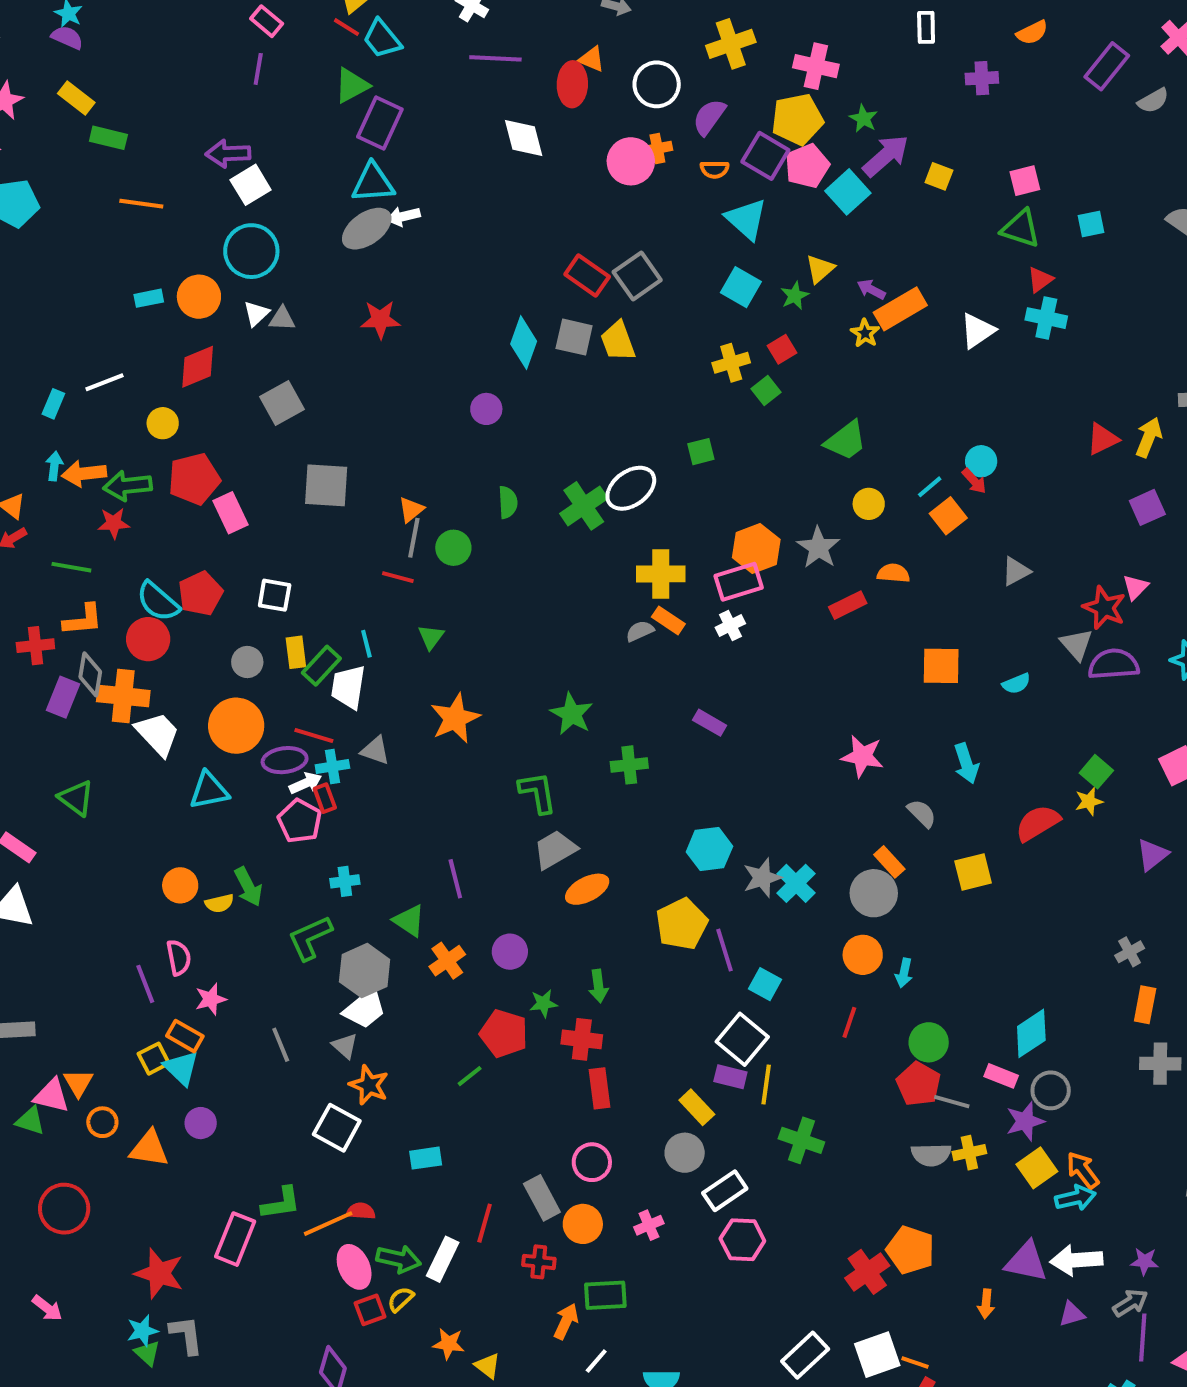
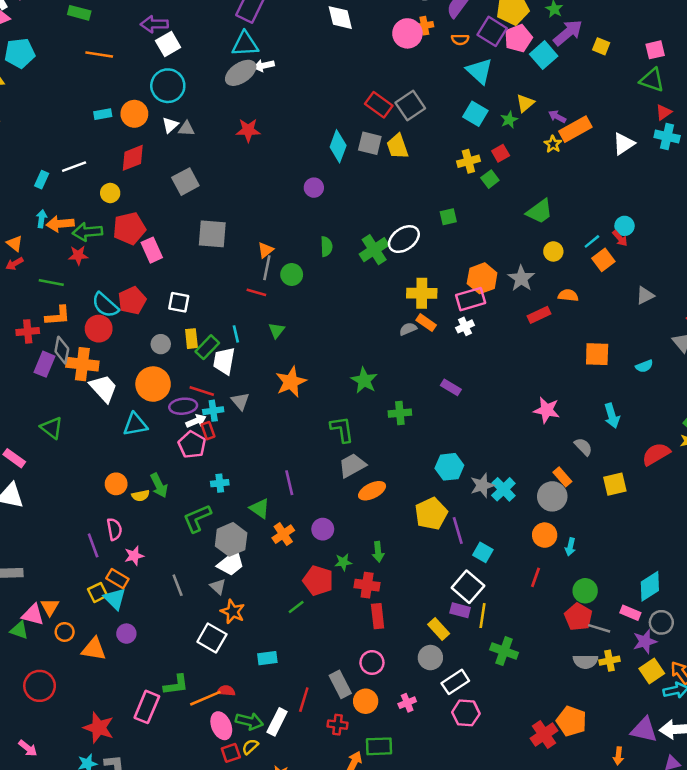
gray triangle: (375, 750) -> (240, 401), turned 30

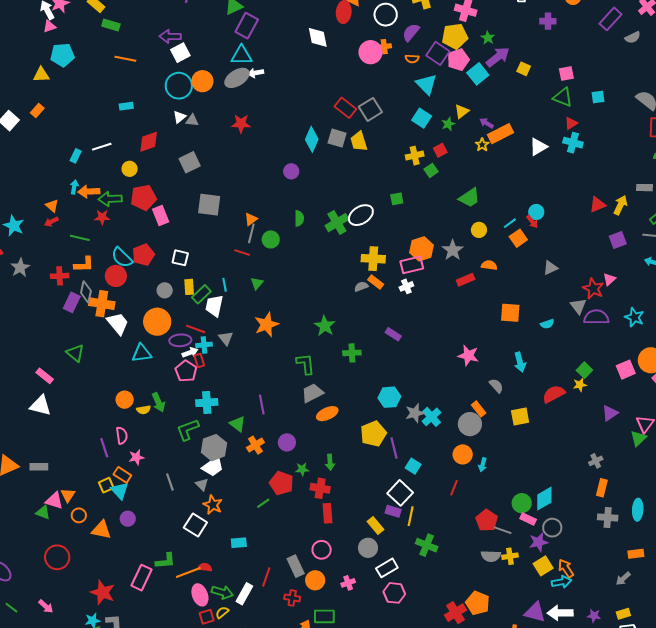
orange circle: (134, 114) -> (202, 81), moved
cyan cross: (220, 483) -> (207, 403), size x1.5
green circle: (585, 591) -> (522, 503), moved

